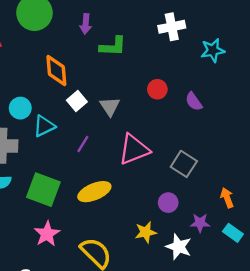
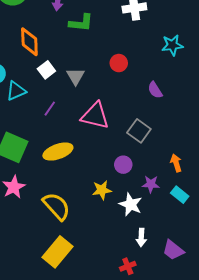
cyan star: (213, 50) -> (172, 45), moved
purple semicircle: (194, 102) -> (155, 90), moved
pink triangle: (134, 149) -> (95, 116), turned 32

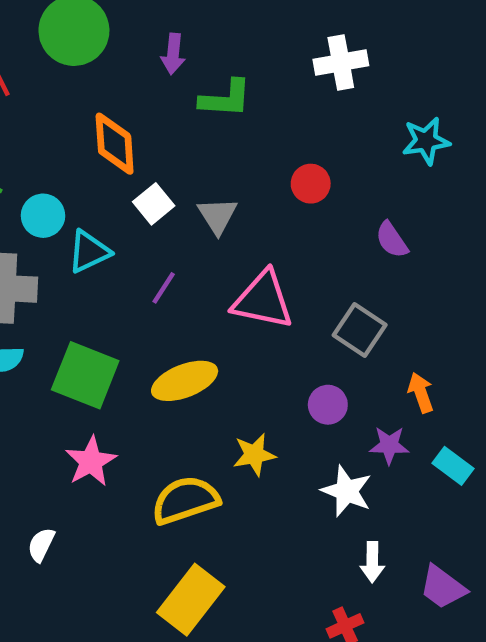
orange arrow: (176, 163) -> (421, 393), moved
yellow star: (102, 190) -> (254, 455), moved
yellow semicircle: (56, 206) -> (185, 500), turned -64

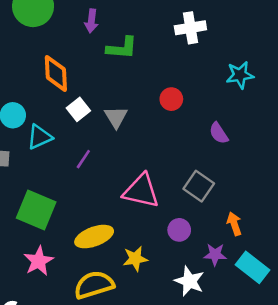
pink triangle: (263, 300) -> (141, 191), moved
yellow ellipse: (185, 381) -> (94, 237), moved
cyan rectangle: (453, 466) -> (253, 267), size x1.4

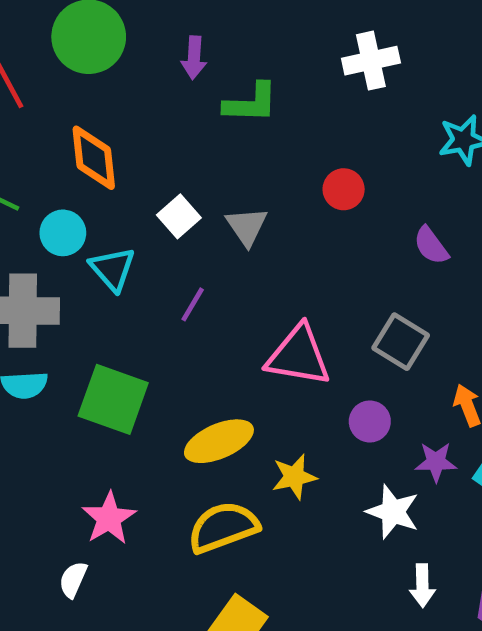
orange diamond: (56, 73) -> (94, 158), moved
cyan triangle: (40, 137) -> (113, 269), turned -44
pink star: (39, 261) -> (109, 518), moved

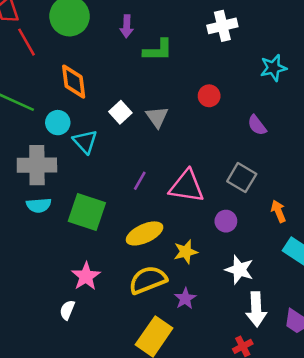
purple line: (193, 304) -> (140, 181), moved
purple star: (436, 462) -> (185, 298), moved, turned -30
white arrow: (422, 586) -> (256, 309), size x1.5

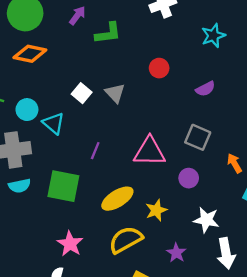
purple arrow: (127, 26) -> (77, 16), turned -138
orange diamond: (74, 82) -> (30, 54), moved, turned -64
purple semicircle: (257, 125) -> (205, 89), turned -72
purple line: (140, 181) -> (95, 151), moved
purple star: (185, 298) -> (176, 253), moved

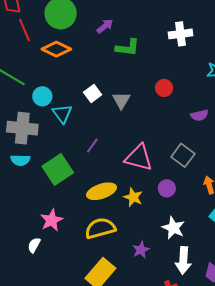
green square: (63, 186) -> (58, 169), turned 32
yellow star: (156, 210) -> (133, 197), moved, turned 30

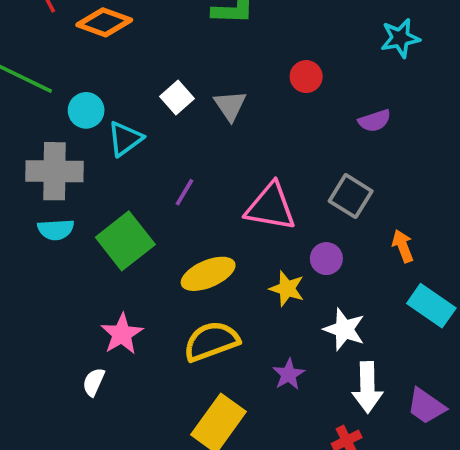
cyan triangle: (62, 114) -> (125, 139), turned 35
yellow star: (133, 197) -> (287, 289), moved

